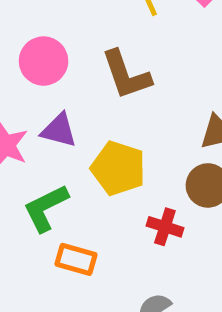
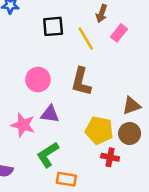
brown L-shape: (126, 75) -> (81, 82), turned 40
yellow pentagon: (118, 168) -> (99, 130), moved

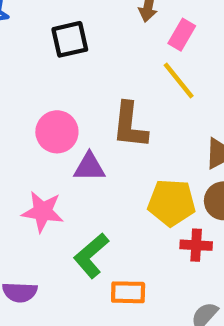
yellow line: (86, 39) -> (179, 81), moved
purple triangle: (50, 114) -> (89, 167), moved

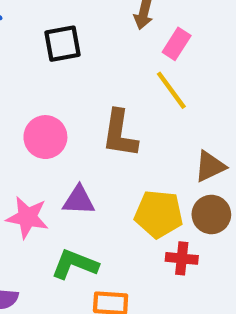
purple triangle: (89, 167) -> (79, 200), moved
green L-shape: (91, 256) -> (75, 264), turned 60

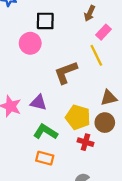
brown L-shape: (120, 134) -> (66, 72), turned 50
pink circle: (45, 137) -> (30, 43), moved
green L-shape: (75, 264) -> (45, 132), moved

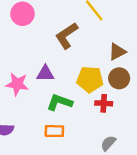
orange rectangle: (45, 158) -> (54, 131), moved

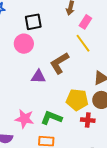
purple triangle: (45, 73) -> (38, 77), moved
pink star: (17, 84) -> (24, 119), moved

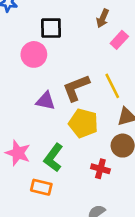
yellow line: (83, 43) -> (112, 86), moved
yellow pentagon: (77, 100) -> (83, 123), moved
green L-shape: (51, 118) -> (53, 158), turned -85

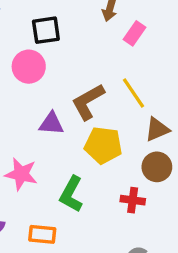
pink star: (18, 153) -> (21, 174), moved
orange rectangle: (41, 187) -> (42, 234), moved

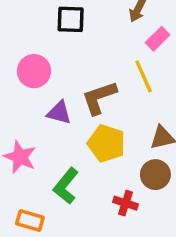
pink circle: (29, 67) -> (34, 71), moved
yellow line: (134, 93) -> (144, 76), moved

